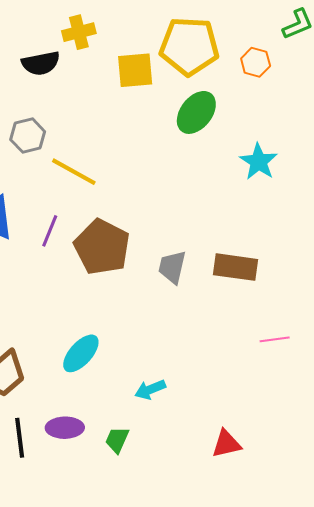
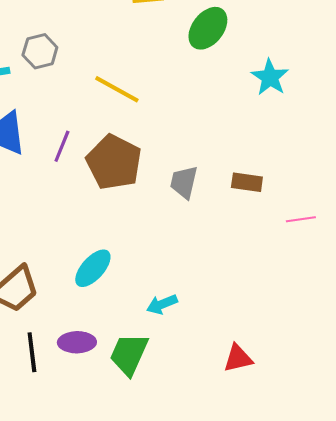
yellow line: (74, 172) -> (117, 89), moved
brown rectangle: (235, 267) -> (247, 182), size x0.7
pink line: (275, 339) -> (301, 219), moved
green trapezoid: (117, 440) -> (129, 354), size x1.6

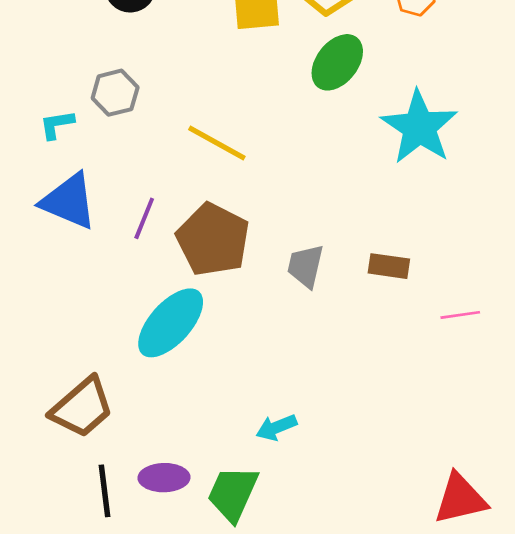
cyan star: (270, 77) -> (419, 127), size x1.5
cyan ellipse: (93, 268) -> (171, 323), moved, size x1.4
red triangle: (238, 358) -> (460, 499), moved, size x1.4

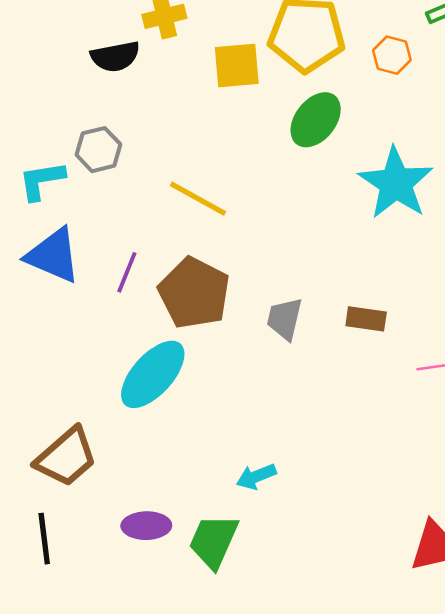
cyan L-shape: (57, 124) -> (42, 181), size x1.4
black line: (104, 491) -> (44, 539), moved

